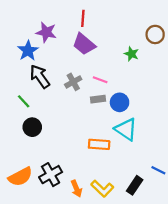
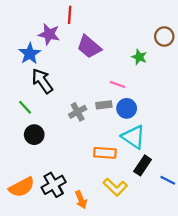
red line: (83, 18) -> (70, 15), moved
pink line: (100, 80) -> (117, 84), moved
gray cross: (73, 82) -> (78, 112), moved
black rectangle: (135, 185) -> (143, 165), moved
yellow L-shape: (102, 189) -> (115, 187), moved

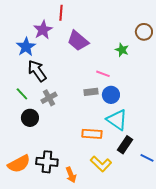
purple star: (49, 34) -> (43, 30), turned 30
gray cross: (78, 112) -> (49, 98), moved
black cross: (54, 185) -> (47, 162), turned 35

